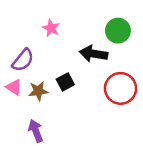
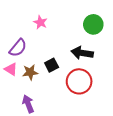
black arrow: (94, 54) -> (82, 53), moved
red circle: (121, 88) -> (79, 81), moved

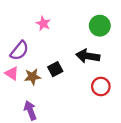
red circle: (79, 81) -> (101, 86), moved, size x0.7

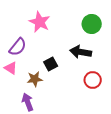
pink star: (43, 23) -> (40, 22), size x1.5
brown star: (32, 77) -> (35, 79), moved

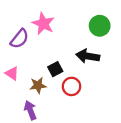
purple semicircle: (18, 47) -> (20, 39), moved
red circle: (93, 80) -> (71, 86), moved

